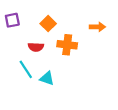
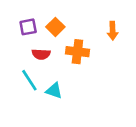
purple square: (12, 20) -> (28, 27), moved
orange arrow: (97, 27) -> (113, 31), turned 88

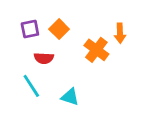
orange cross: (77, 52) -> (96, 50), moved, turned 30
cyan triangle: (54, 91) -> (70, 97), moved

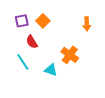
orange cross: (96, 50) -> (70, 55), moved
red semicircle: (44, 58) -> (32, 42), turned 56

